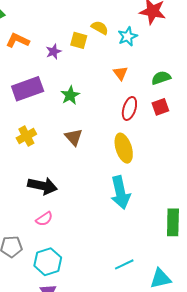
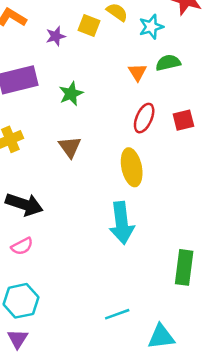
green semicircle: (161, 78) -> (168, 63), moved

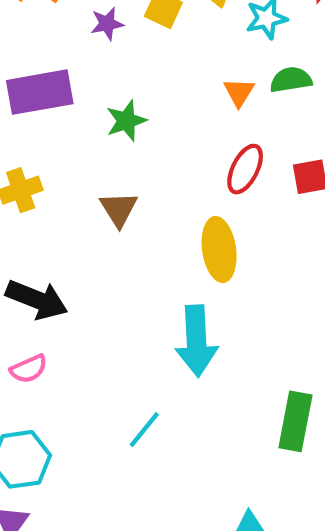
cyan line: (117, 314) -> (144, 430), moved, turned -35

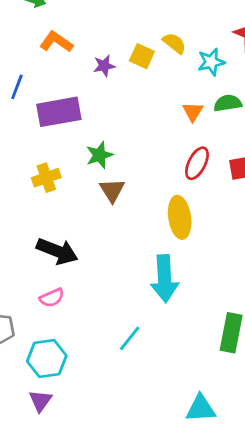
green star: (126, 121) -> (99, 155), moved

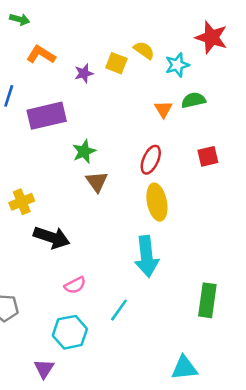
red ellipse: (197, 163) -> (151, 160), moved
yellow cross: (46, 178) -> (22, 202), moved
pink semicircle: (52, 298) -> (75, 285), moved
cyan hexagon: (47, 358) -> (70, 332), moved

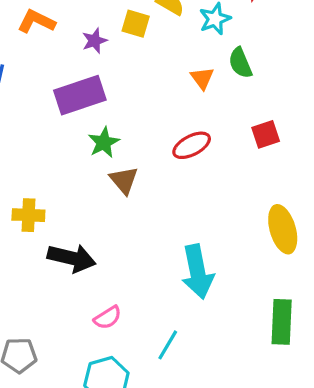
green semicircle: (193, 100) -> (240, 63), turned -95
purple rectangle: (47, 116) -> (80, 95), moved
red ellipse: (151, 160) -> (192, 145), turned 44
yellow cross: (22, 202) -> (28, 215), turned 30
yellow ellipse: (157, 202) -> (283, 229), moved

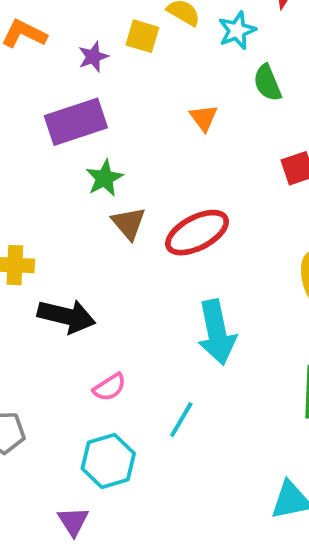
orange triangle: (202, 78) -> (204, 118), moved
red ellipse: (192, 145) -> (197, 233), moved, size x1.4

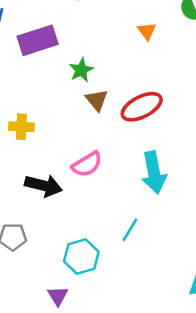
purple rectangle: (76, 122) -> (38, 40), moved
black arrow: (66, 316) -> (43, 186), moved
pink semicircle: (110, 387) -> (87, 164), moved, size x1.4

